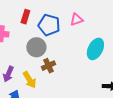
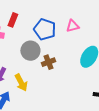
red rectangle: (25, 17) -> (13, 20), moved
brown cross: (48, 66) -> (49, 62), moved

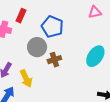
pink triangle: (73, 26) -> (95, 12), moved

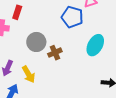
blue pentagon: (52, 27) -> (72, 17), moved

